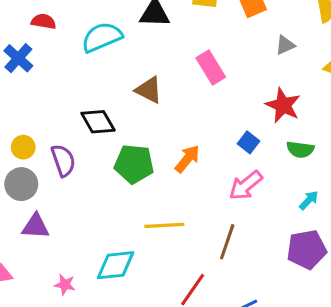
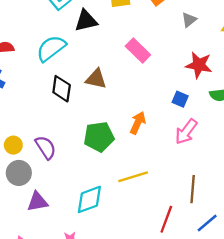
black diamond: (98, 122) -> (62, 89), moved, turned 52
brown line: (227, 242) -> (193, 189), moved
cyan diamond: (116, 265) -> (89, 199), moved

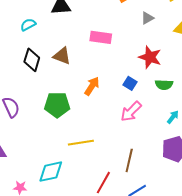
cyan semicircle: (51, 48) -> (28, 25), size x0.6
pink rectangle: (138, 50) -> (101, 37), turned -45
orange arrow: (138, 123) -> (92, 86), moved
cyan diamond: (89, 199) -> (51, 172), moved

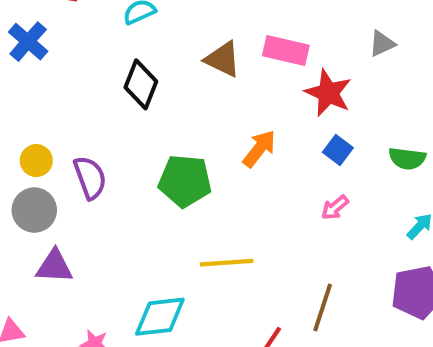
gray triangle: (147, 18) -> (382, 44), moved
brown triangle: (62, 56) -> (223, 59), moved
red star: (150, 57) -> (328, 93), moved
pink arrow: (131, 111) -> (335, 208), size x0.6

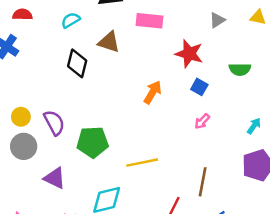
pink rectangle: (286, 50) -> (149, 21), moved
brown triangle: (223, 59) -> (109, 42), moved
green semicircle: (407, 158) -> (240, 69), moved
green pentagon: (185, 181) -> (93, 142), moved
purple triangle: (54, 266) -> (55, 178), moved, turned 30

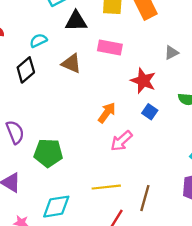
black diamond: (77, 63) -> (26, 70), moved, turned 30
pink arrow: (202, 121) -> (121, 141), moved, size x1.5
yellow line: (142, 163) -> (106, 187), moved

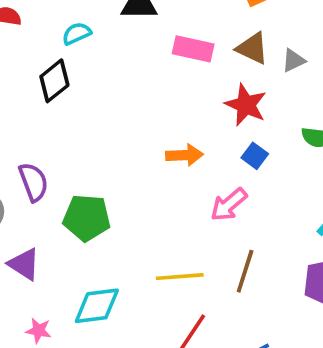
brown triangle: (71, 64) -> (252, 48), moved
orange arrow: (107, 113) -> (185, 155), turned 50
pink arrow: (121, 141) -> (229, 205), moved
brown line: (145, 198) -> (245, 271), moved

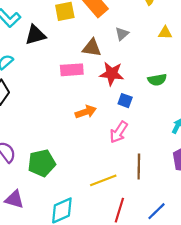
brown triangle: (252, 48) -> (92, 48), moved
pink rectangle: (193, 49) -> (72, 70), moved
gray triangle: (294, 60) -> (122, 34), moved

